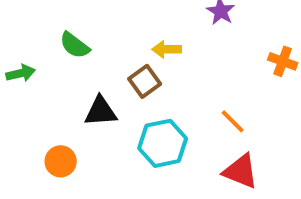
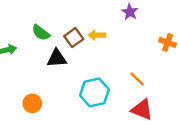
brown square: (145, 81) -> (74, 38), moved
black triangle: (101, 111) -> (57, 58), moved

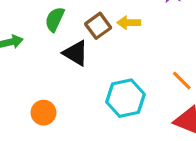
green semicircle: (41, 33) -> (55, 19), turned 78
black triangle: (57, 58) -> (76, 53), turned 35

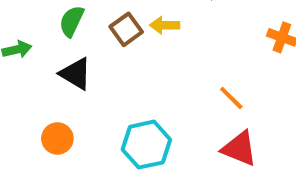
black triangle: (76, 53) -> (76, 74), moved
cyan hexagon: (125, 98) -> (146, 145), moved

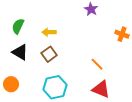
yellow arrow: (165, 25) -> (49, 32), moved
brown square: (126, 29) -> (49, 54), moved

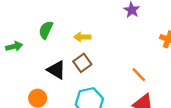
black triangle: (20, 52) -> (56, 70), moved

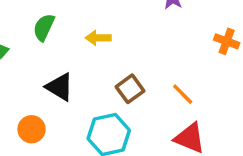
brown square: (82, 63) -> (130, 89), moved

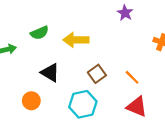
green semicircle: (44, 27) -> (40, 33), turned -138
yellow arrow: (98, 38) -> (76, 40), size x1.5

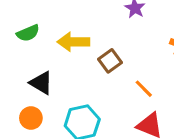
brown square: (97, 74) -> (110, 61), moved
orange circle: (31, 101) -> (31, 118), moved

